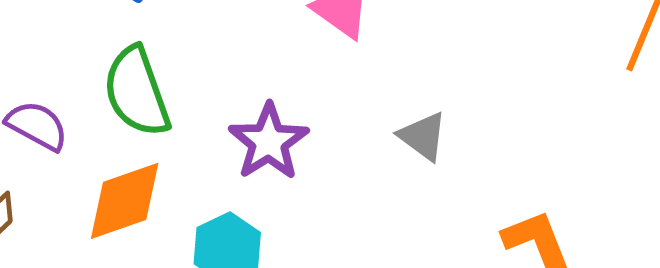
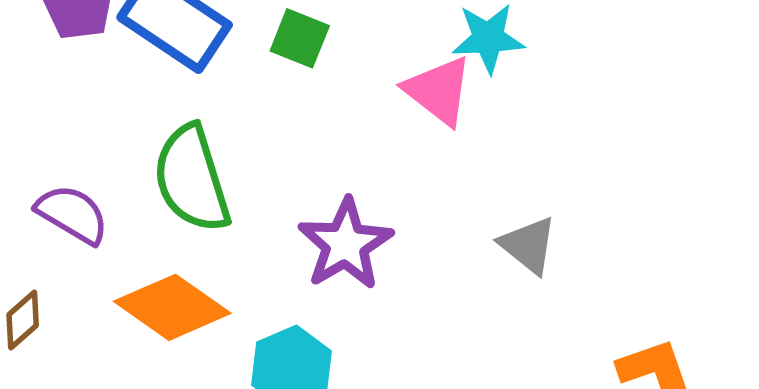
orange diamond: (125, 201) -> (172, 307), turned 52

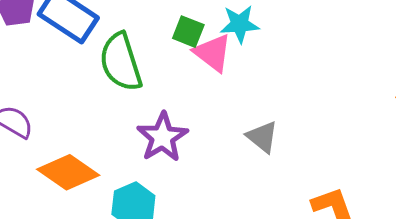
green square: (300, 38) -> (188, 32), moved
green semicircle: (192, 179) -> (121, 62), moved

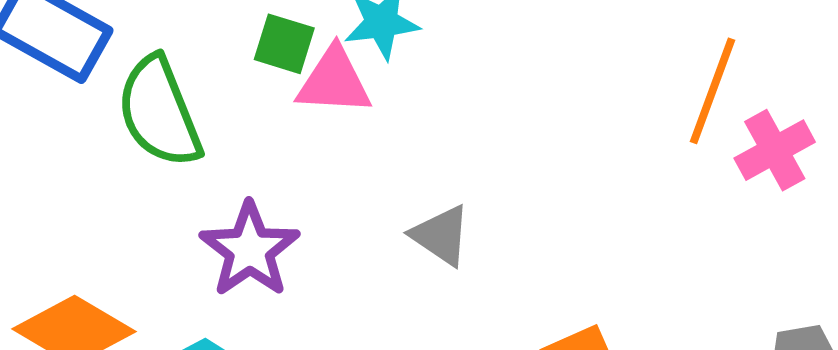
pink triangle: (213, 53) -> (334, 81), turned -30

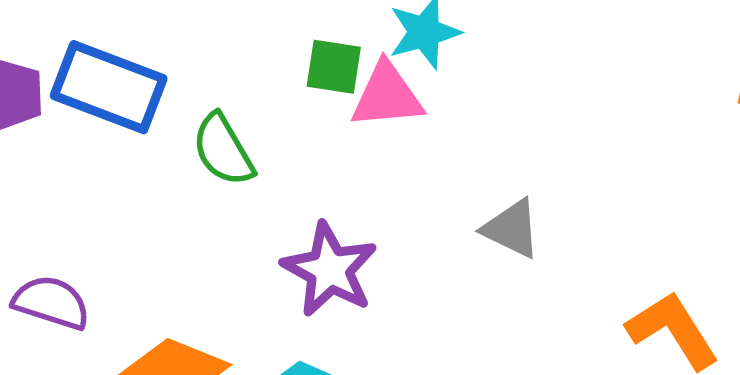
green semicircle: (159, 112) -> (223, 150), size x0.7

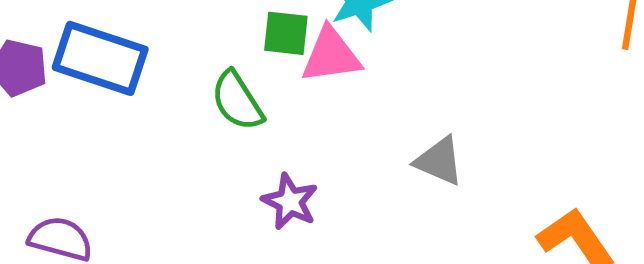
green semicircle: (223, 150) -> (237, 101), moved
purple star: (330, 270) -> (290, 202), size x0.7

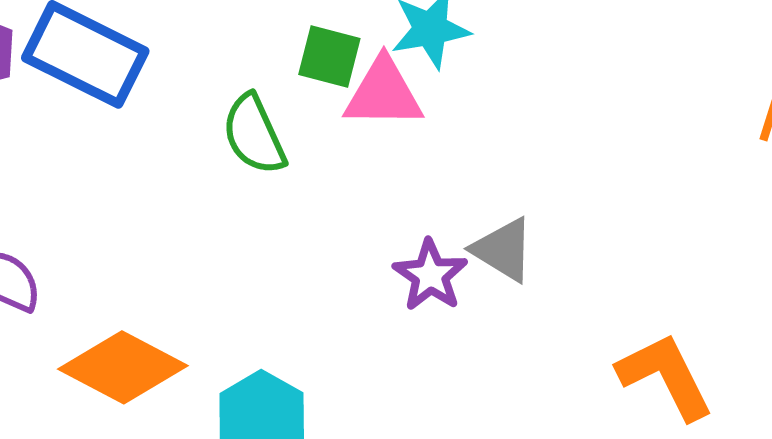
purple star: (290, 202) -> (430, 275), moved

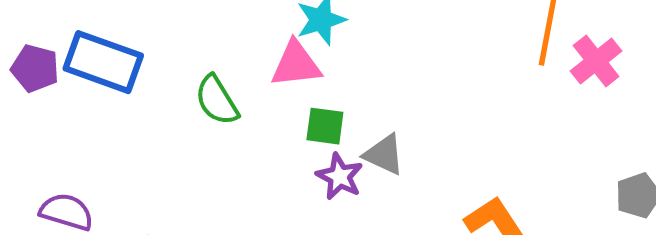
green square: (329, 57) -> (325, 126), moved

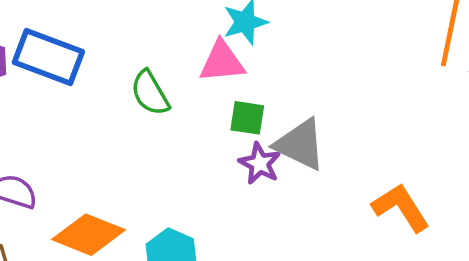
gray triangle: (384, 155) -> (300, 144), size x1.4

